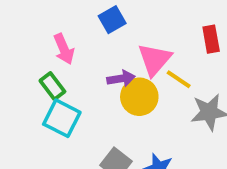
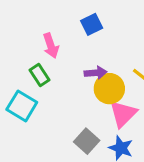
pink triangle: (155, 59) -> (123, 114), moved
cyan square: (62, 118) -> (22, 106), moved

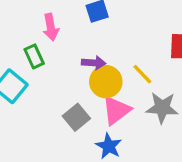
gray square: (87, 141) -> (76, 117), moved

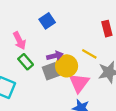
green rectangle: (34, 56) -> (26, 62), moved
gray square: (76, 117) -> (51, 71), moved, turned 36

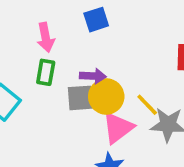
yellow line: (89, 54) -> (147, 105), moved
green rectangle: (26, 62) -> (46, 72), turned 35

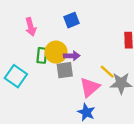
pink arrow: (46, 37) -> (31, 27), moved
yellow circle: (106, 96) -> (56, 52), moved

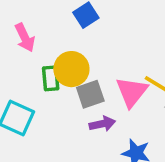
purple arrow: (72, 56) -> (102, 124), moved
pink triangle: (90, 87) -> (132, 92), moved

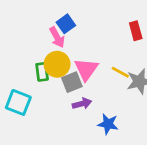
pink arrow: (25, 38) -> (57, 37), moved
pink triangle: (132, 92) -> (86, 69), moved

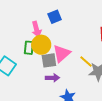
pink arrow: (57, 37) -> (36, 29), moved

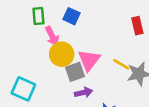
blue square: (55, 17) -> (72, 16), turned -32
green rectangle: (29, 48) -> (38, 16), moved

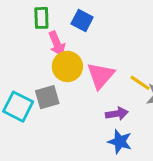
gray square: (75, 72) -> (47, 97), moved
purple arrow: (84, 92) -> (117, 114), moved

